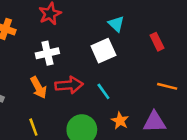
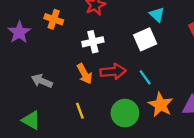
orange star: (120, 121) -> (161, 105), size x1.5

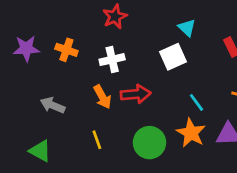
orange cross: (54, 19) -> (66, 50), moved
purple star: (19, 32) -> (26, 48), turned 30
cyan line: (145, 77) -> (197, 102), moved

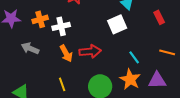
orange cross: (66, 50) -> (40, 19), turned -35
white cross: (112, 60) -> (61, 26), moved
gray arrow: (53, 105) -> (30, 48), moved

